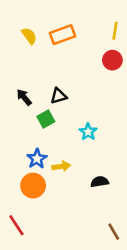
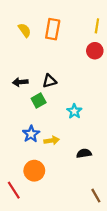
orange rectangle: (63, 35) -> (53, 29), turned -60
black arrow: (24, 97) -> (20, 82), turned -56
orange circle: (33, 186) -> (34, 171), moved

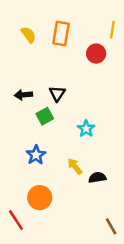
red circle: (95, 51) -> (96, 54), moved
black triangle: (49, 81) -> (57, 94), turned -40
yellow arrow: (52, 140) -> (75, 166), moved, turned -120

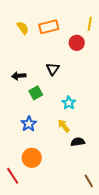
orange rectangle: (61, 33) -> (49, 27), turned 66
black triangle: (57, 94) -> (53, 69), moved
yellow arrow: (75, 166) -> (64, 126), moved

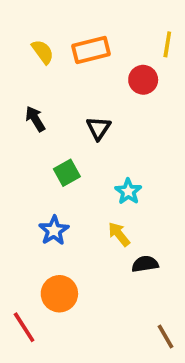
black arrow: (19, 76) -> (35, 119), moved, turned 64

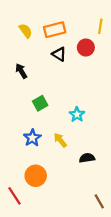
black triangle: (98, 128) -> (59, 54), moved, turned -32
yellow arrow: (119, 234) -> (60, 140), moved

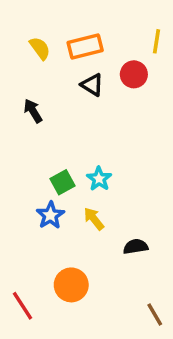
green square: (40, 103) -> (63, 182), moved
cyan star: (77, 114) -> (99, 179), moved
orange circle: (36, 176) -> (71, 285), moved

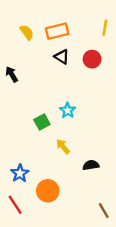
red circle: (134, 74) -> (92, 59), moved
black arrow: (33, 111) -> (12, 74), moved
cyan star: (99, 179) -> (68, 110), moved
blue star: (50, 215) -> (20, 173), moved

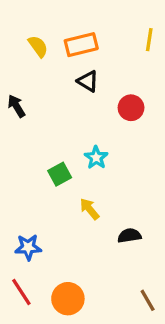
red circle: (92, 59) -> (131, 108), moved
blue star: (20, 173) -> (28, 247), turned 30
orange circle: (48, 191) -> (68, 299), moved

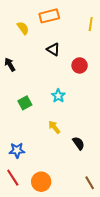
orange rectangle: (81, 45) -> (49, 16), moved
green square: (60, 174) -> (25, 103), moved
black semicircle: (129, 236) -> (79, 143), turned 64

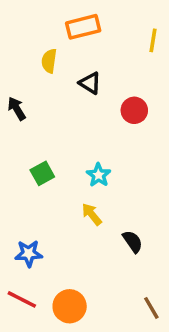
yellow semicircle: (23, 28) -> (49, 61), moved, turned -136
cyan star: (58, 96) -> (99, 175), moved
red line: (13, 178) -> (22, 299), turned -30

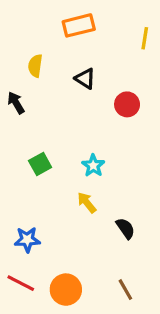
yellow semicircle: (49, 61) -> (35, 66), moved
brown line: (151, 308) -> (125, 290), moved

